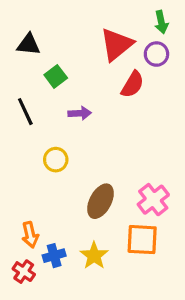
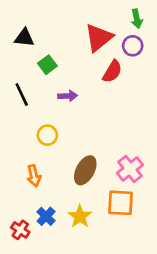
orange arrow: (30, 235) -> (34, 176), moved
blue cross: (54, 256) -> (46, 216), turned -30

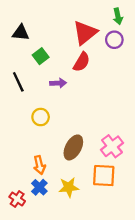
red semicircle: (112, 71) -> (82, 62), moved
orange arrow: (34, 176) -> (39, 165), moved
yellow star: (80, 216) -> (69, 187), turned 30

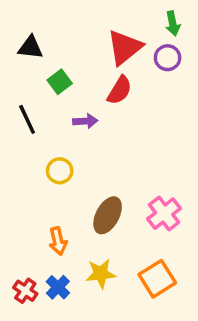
orange square: (104, 176) -> (157, 279), moved, turned -35
blue cross: (39, 187) -> (58, 287), moved

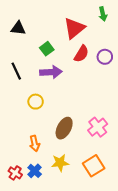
purple circle: (168, 58) -> (105, 57), moved
green square: (60, 82) -> (47, 49), moved
red semicircle: (120, 90) -> (81, 54), moved
purple arrow: (85, 121) -> (51, 72), size x1.5

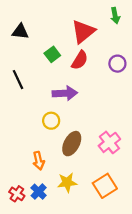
red semicircle: (81, 54) -> (80, 60), moved
purple arrow: (51, 72) -> (65, 93), moved
yellow circle: (36, 102) -> (51, 121), moved

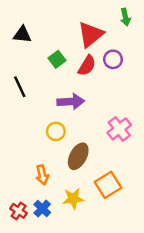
purple circle: (117, 64) -> (113, 59), moved
pink cross: (109, 142) -> (119, 129), moved
orange square: (105, 186) -> (108, 185), moved

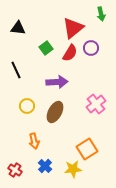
yellow circle: (56, 131) -> (27, 106), moved
brown ellipse: (78, 156) -> (55, 112), moved
yellow star: (73, 199) -> (73, 169), moved
blue cross: (42, 208) -> (45, 166), moved

